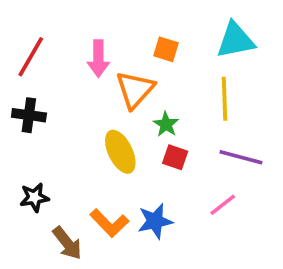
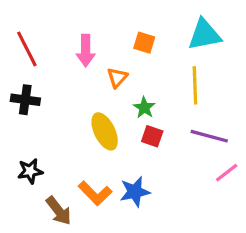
red line: (31, 57) -> (27, 49), turned -57
orange triangle: (135, 90) -> (117, 78), size x0.6
pink line: (223, 205) -> (227, 173), moved

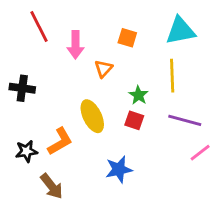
red line: (27, 49) -> (39, 27), moved
green star: (144, 108) -> (138, 95), moved
orange L-shape: (95, 193) -> (60, 141), moved, turned -76

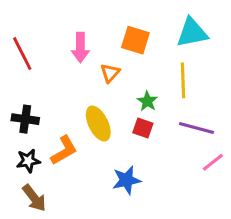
red line: (39, 27) -> (22, 54), moved
orange square: (127, 38) -> (135, 40), size x1.4
black cross: (22, 88) -> (25, 119), moved
brown arrow: (52, 186) -> (34, 198), moved

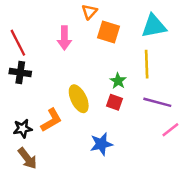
orange triangle: (110, 73) -> (89, 12), moved
black cross: (25, 119) -> (20, 73), moved

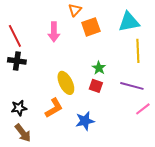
orange square: (108, 32) -> (91, 27), turned -36
yellow line: (147, 64) -> (138, 51), moved
orange L-shape: (51, 120) -> (54, 108), moved

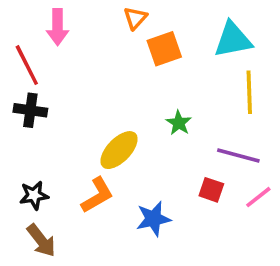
pink arrow: (54, 32) -> (58, 27), moved
yellow ellipse: (66, 83) -> (119, 150), turned 70
red square: (96, 86) -> (211, 190), moved

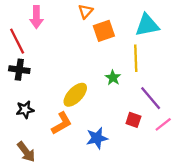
yellow line: (249, 92) -> (136, 58), moved
purple line: (238, 155) -> (151, 98), turned 35
black star: (34, 195) -> (25, 110), moved

